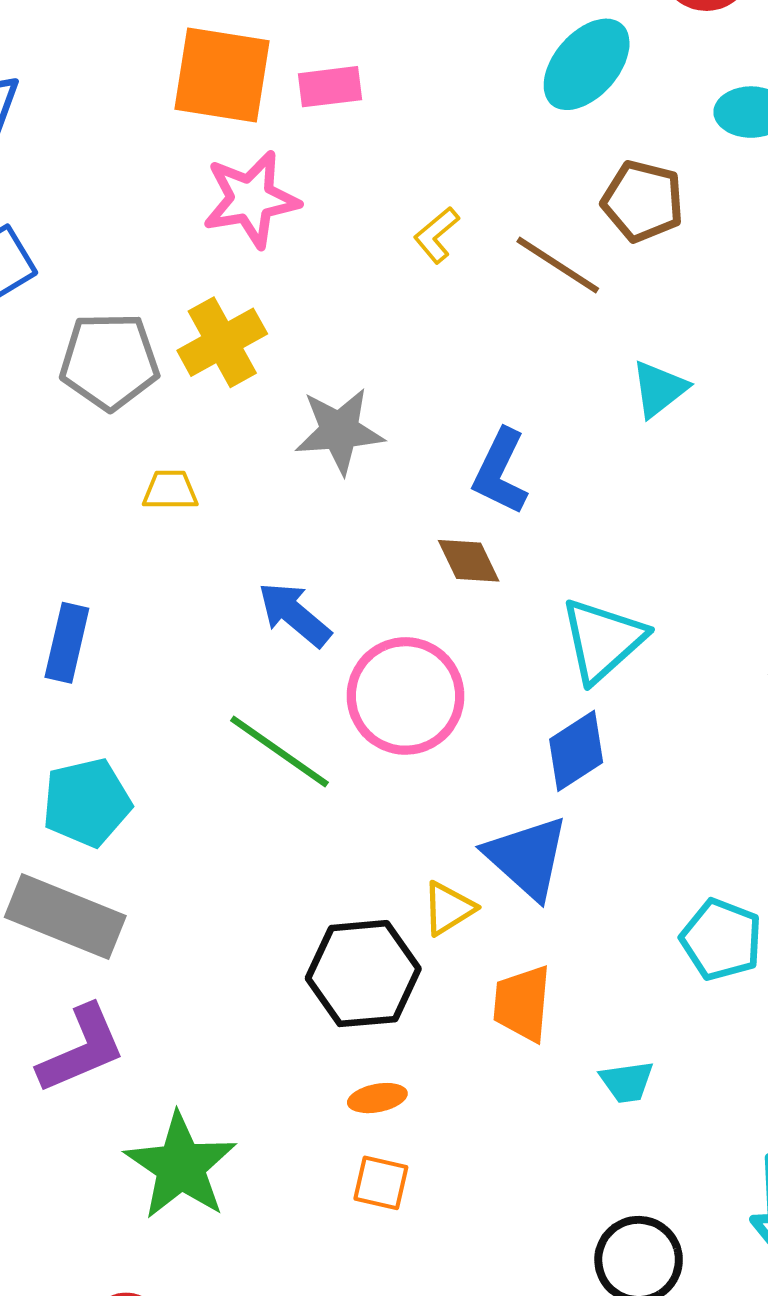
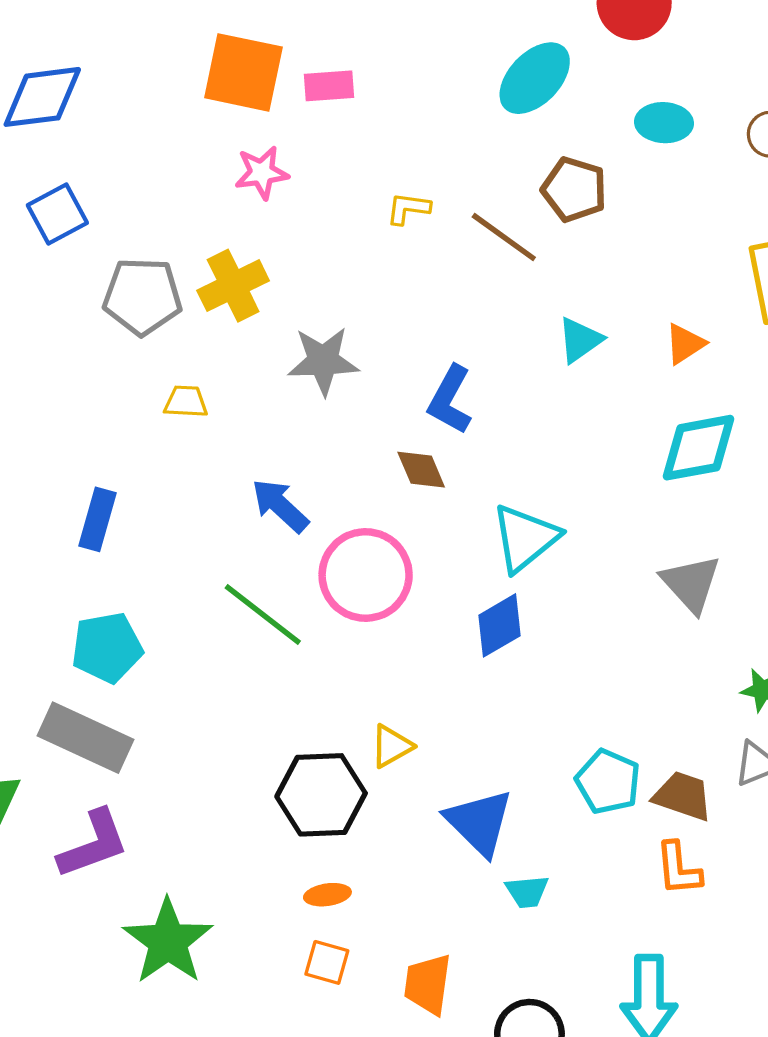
pink star: (251, 199) -> (262, 173), size x0.7
yellow L-shape: (436, 235) -> (408, 208), turned 45
blue triangle: (527, 857) -> (479, 822), moved
orange trapezoid: (522, 1003) -> (428, 984), moved

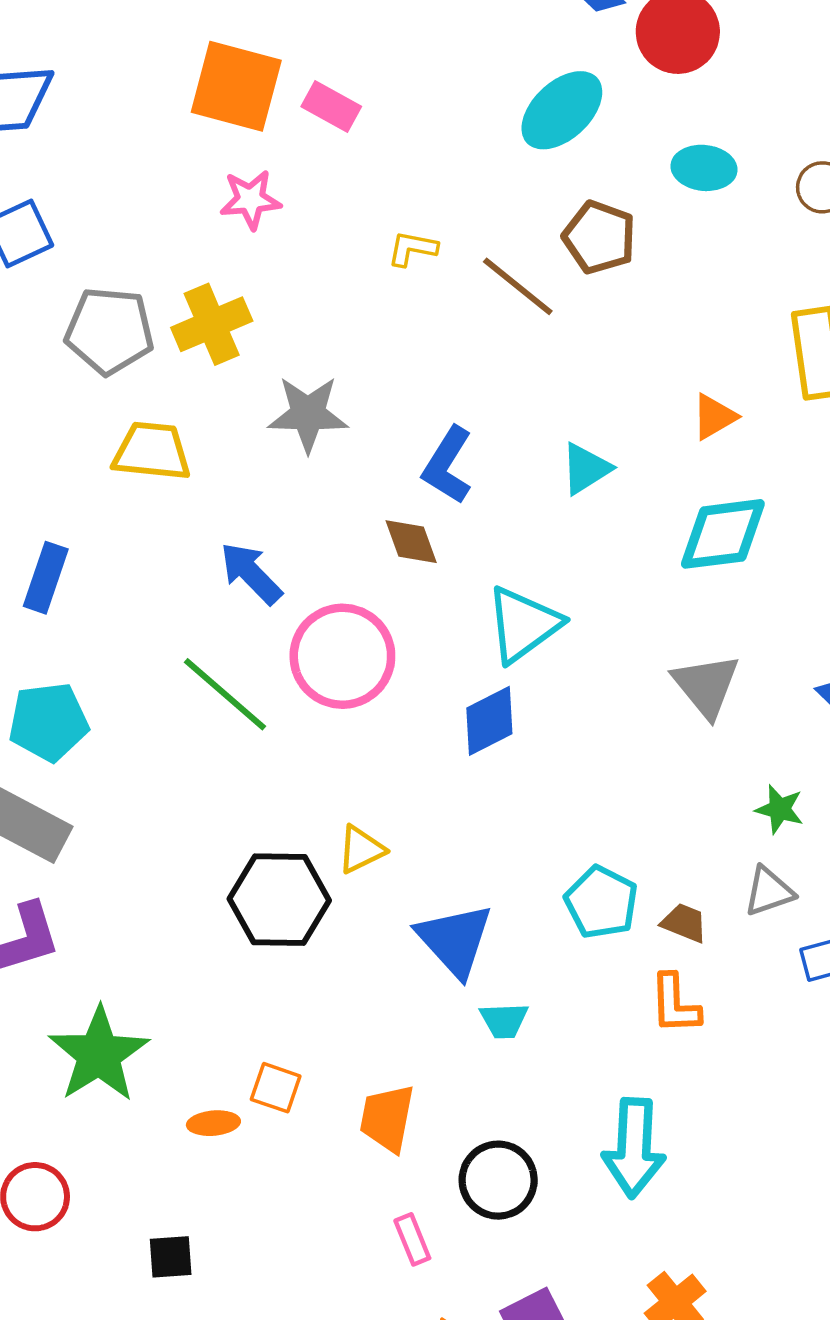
pink rectangle: (329, 86) -> (331, 107), turned 30
cyan triangle: (580, 340) -> (586, 469), moved
yellow trapezoid: (186, 402) -> (152, 451), size x1.6
brown trapezoid: (683, 796) -> (684, 923), size x0.7
orange ellipse: (327, 895) -> (213, 1123), moved

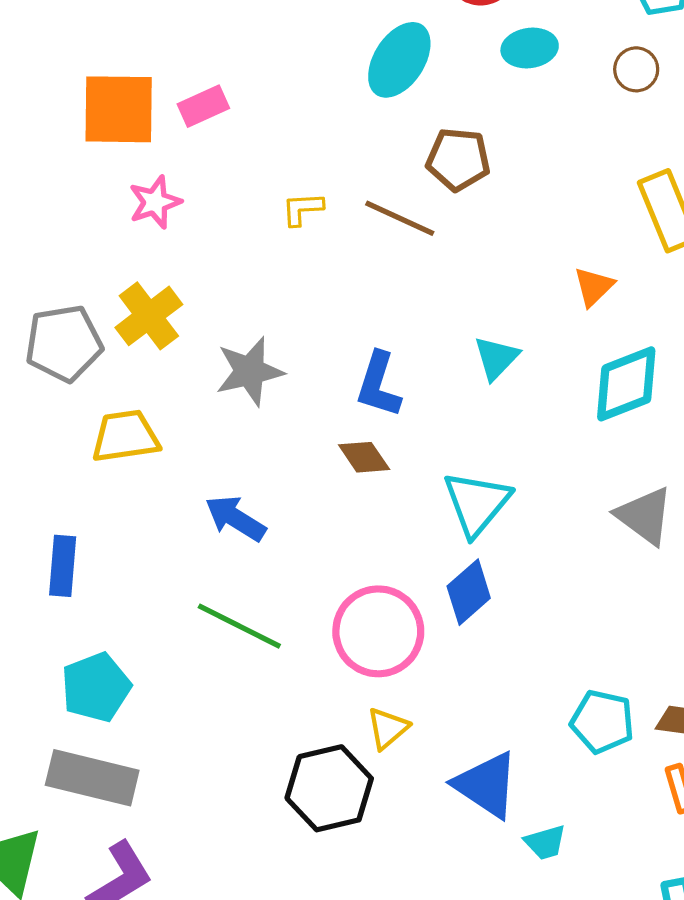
pink rectangle: (331, 107) -> (203, 106), turned -39
cyan ellipse: (704, 168) -> (530, 48), moved
pink circle: (342, 656) -> (378, 631), moved

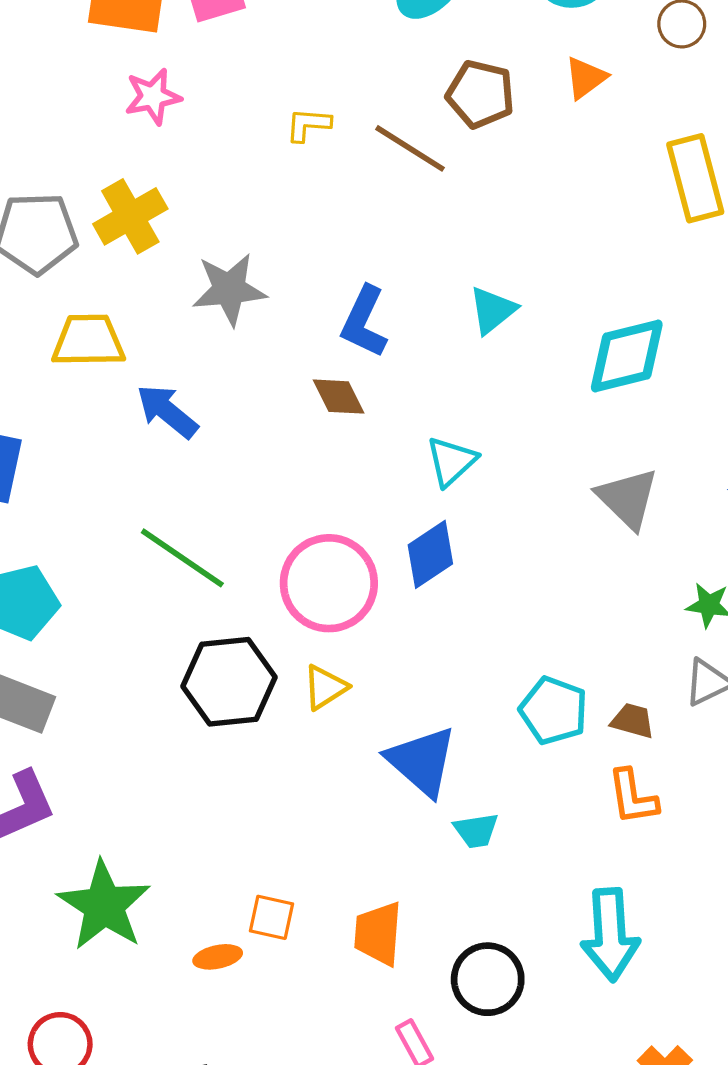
orange triangle: (594, 287) -> (586, 78), moved
cyan triangle: (477, 503) -> (451, 461), size x0.7
blue arrow: (235, 518) -> (167, 411), moved
black hexagon: (329, 788) -> (229, 682), moved

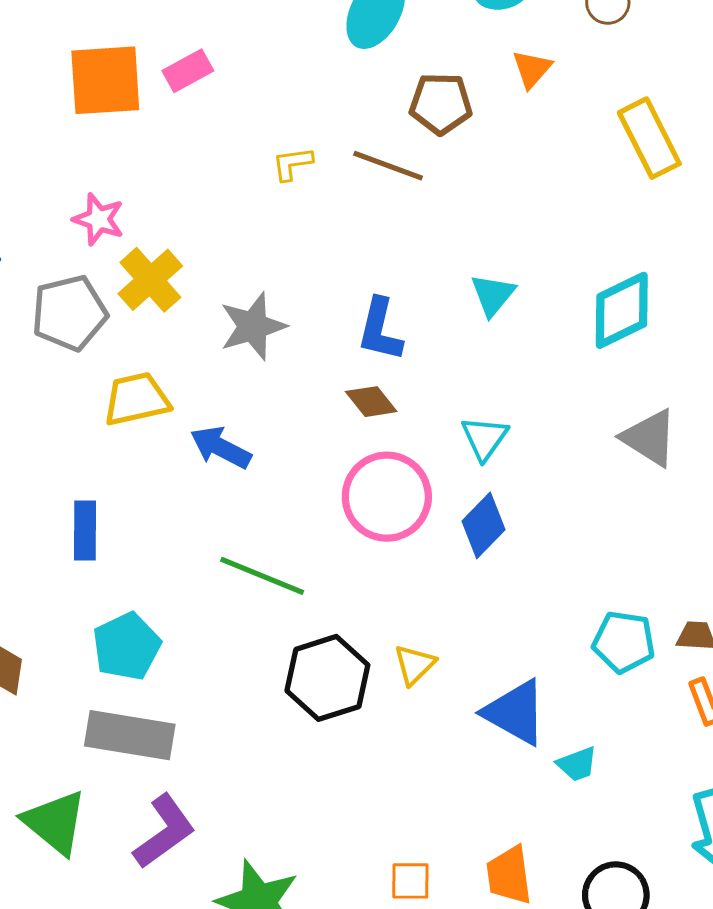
pink star: (153, 97) -> (99, 219), moved, turned -30
pink circle: (329, 583) -> (387, 497), moved

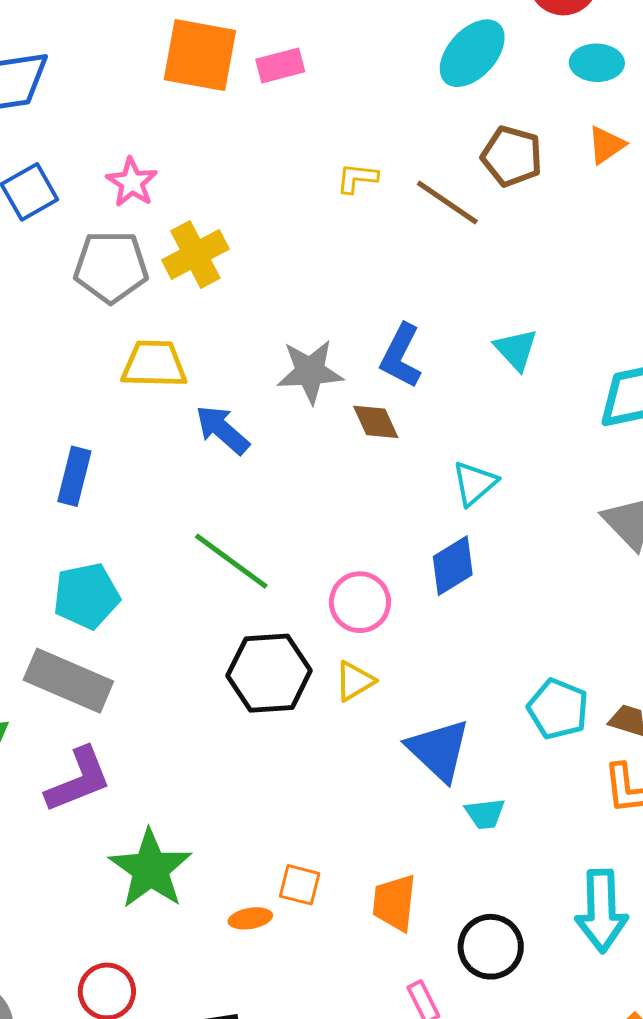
pink star: (99, 219) -> (132, 182), moved
cyan triangle: (493, 295) -> (516, 350), turned -36
gray star: (253, 326) -> (310, 372), moved
pink circle: (387, 497) -> (360, 602), moved, size x0.7

